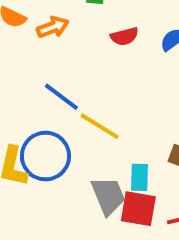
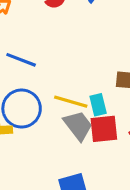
yellow line: (100, 126) -> (71, 102), moved

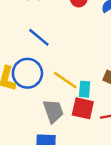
gray trapezoid: (78, 126) -> (53, 111), moved

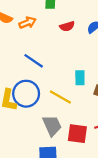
cyan rectangle: (85, 89) -> (80, 78), moved
red square: (83, 108) -> (77, 134), moved

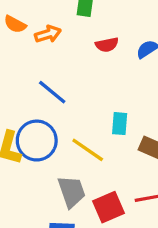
red square: (77, 134) -> (109, 207), turned -36

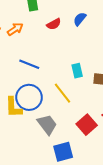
yellow line: (88, 150) -> (63, 93), turned 35
gray trapezoid: (72, 192) -> (47, 124), moved

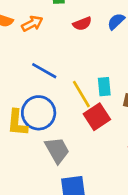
yellow line: (63, 93) -> (81, 94), moved
red square: (87, 125) -> (97, 117), moved

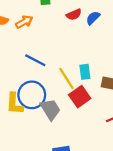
red semicircle: (82, 24) -> (74, 15), moved
gray trapezoid: (57, 150) -> (50, 109), moved

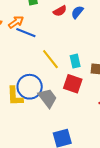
blue line: (35, 60) -> (26, 33), moved
yellow line: (66, 78) -> (50, 59), moved
red square: (80, 97) -> (73, 84), turned -30

